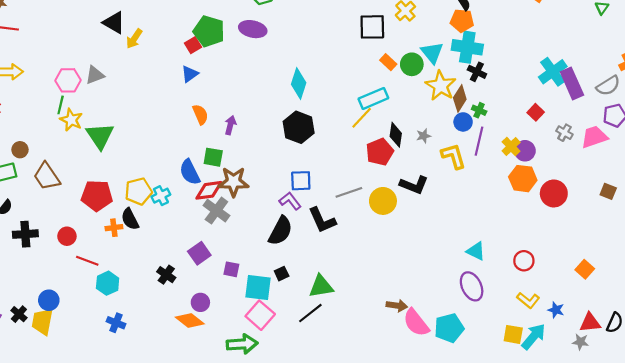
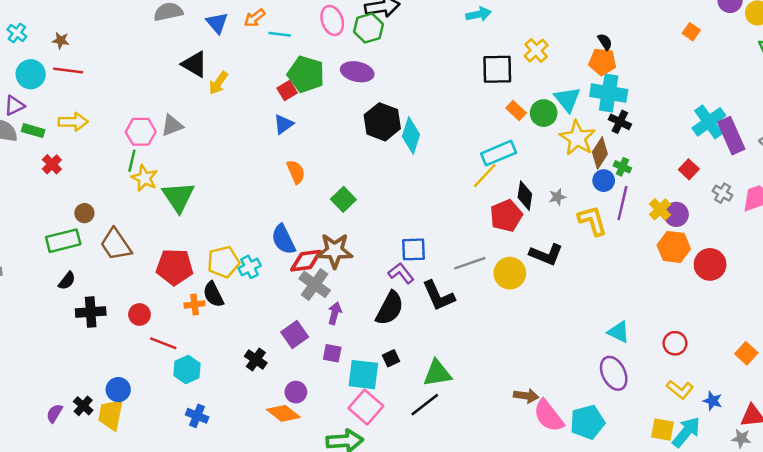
purple arrow: (230, 125) -> (335, 313), moved
black hexagon: (299, 127) -> (382, 122), moved
green square: (213, 157) -> (343, 199), moved, turned 36

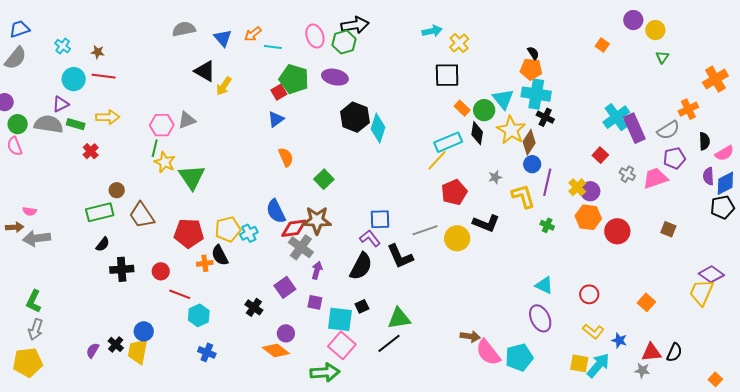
yellow cross: (536, 50) -> (459, 43), moved
green cross: (622, 167) -> (547, 225), moved
black diamond: (525, 196) -> (477, 133), moved

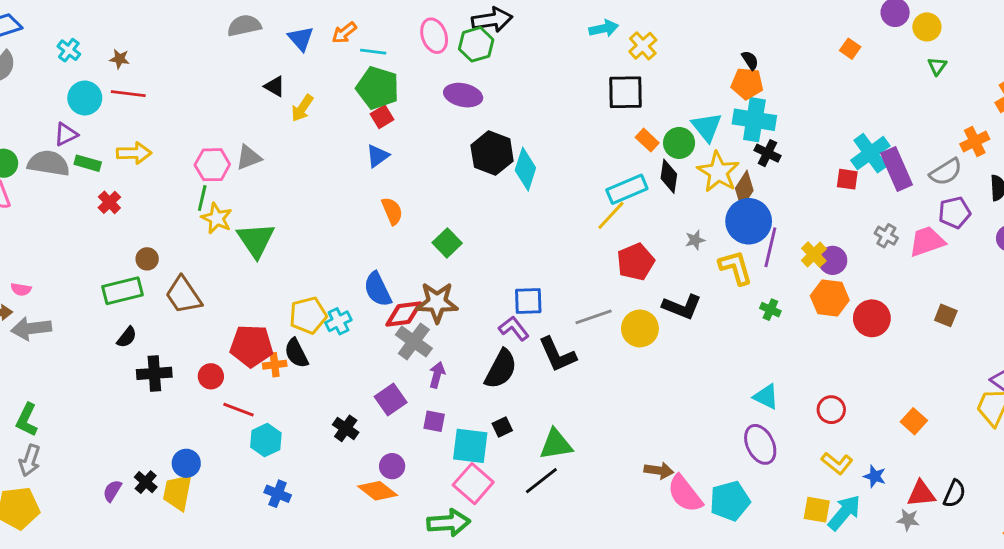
black triangle: (205, 71) -> (275, 86), size x0.7
green pentagon: (294, 79) -> (378, 88), moved
red square: (600, 155) -> (847, 179), moved, turned -35
blue circle: (532, 164) -> (749, 221), size x1.8
red pentagon: (189, 233) -> (251, 346), moved

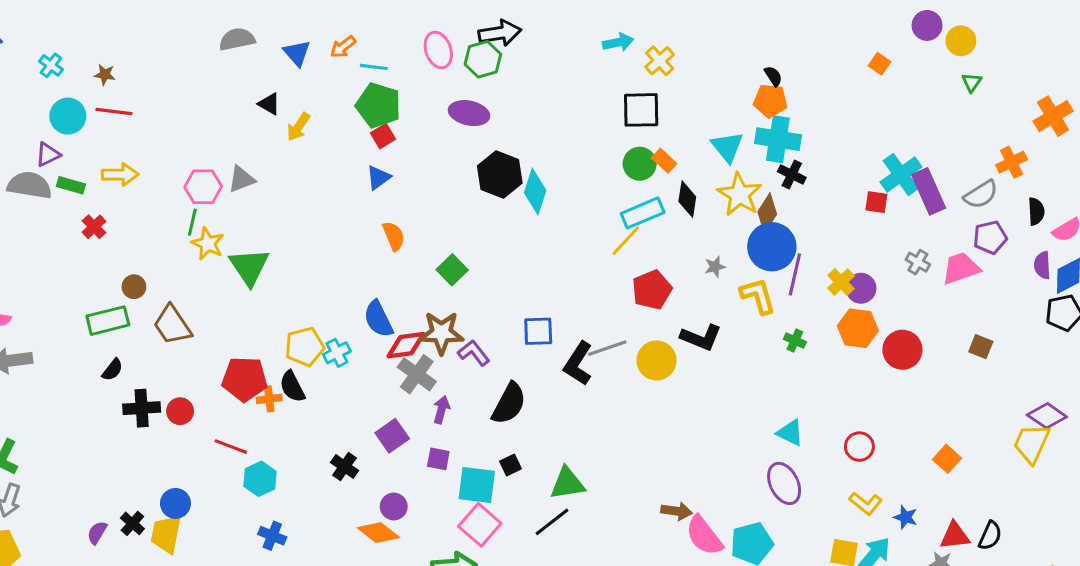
green circle: (679, 143) -> (640, 164), moved
purple L-shape: (514, 328) -> (474, 353), moved
black L-shape: (557, 355) -> (578, 364), moved, turned 57
red circle: (211, 376) -> (180, 411), moved

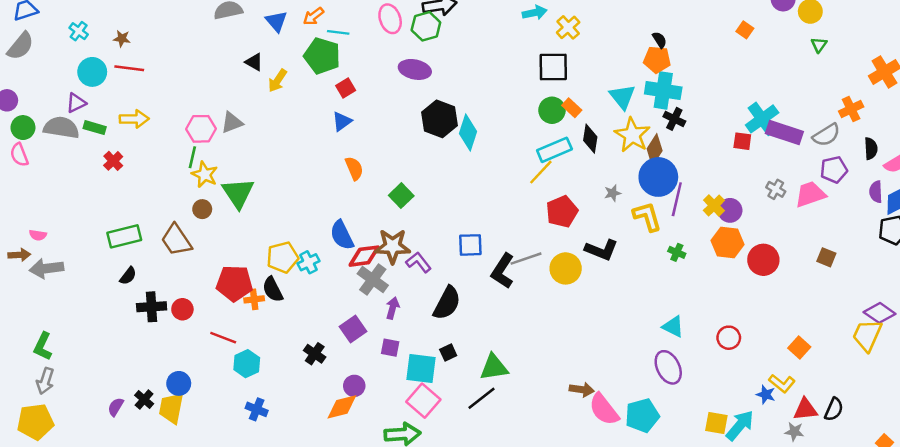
green pentagon: (378, 105) -> (322, 56), moved
purple rectangle: (929, 191) -> (784, 132), turned -48
brown circle: (134, 287) -> (202, 209), moved
yellow L-shape: (866, 503) -> (782, 383), moved
orange diamond: (378, 533) -> (342, 407), turned -52

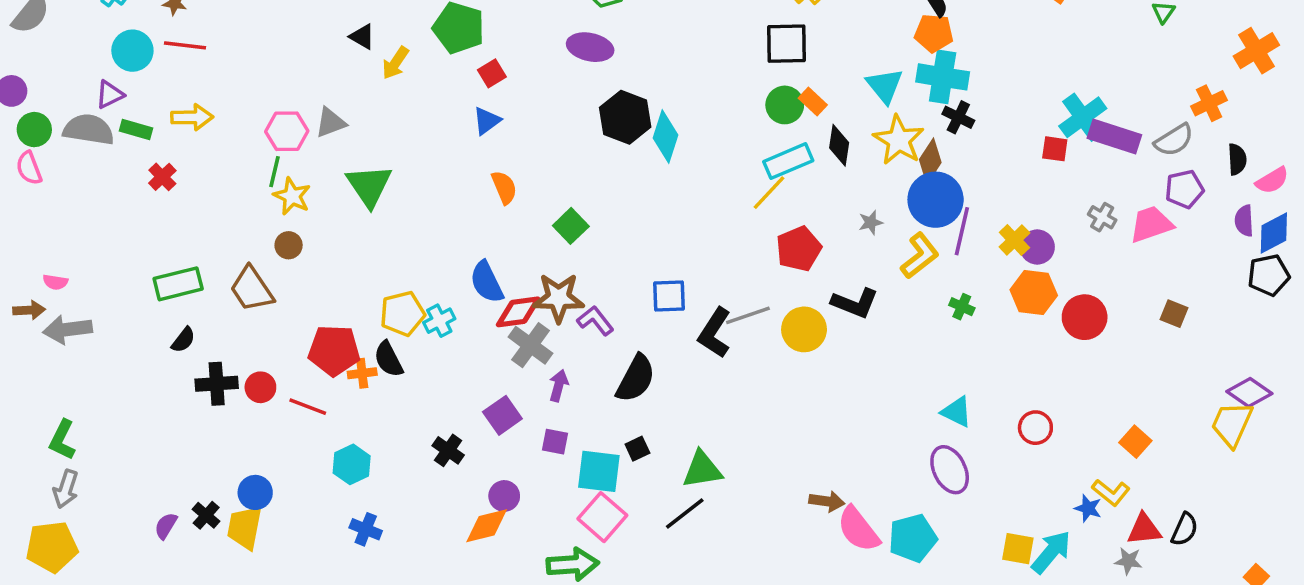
green triangle: (238, 193) -> (369, 186), moved
yellow L-shape: (647, 217) -> (920, 256), turned 68
red line: (223, 338) -> (308, 407), moved

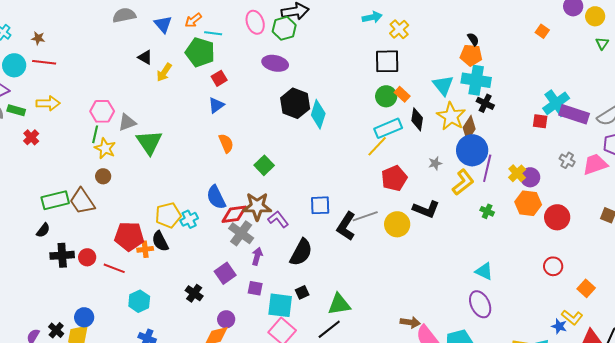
gray triangle: (331, 123) -> (127, 122), moved
green rectangle: (178, 284) -> (55, 200), moved
red circle: (1035, 428) -> (553, 266), moved

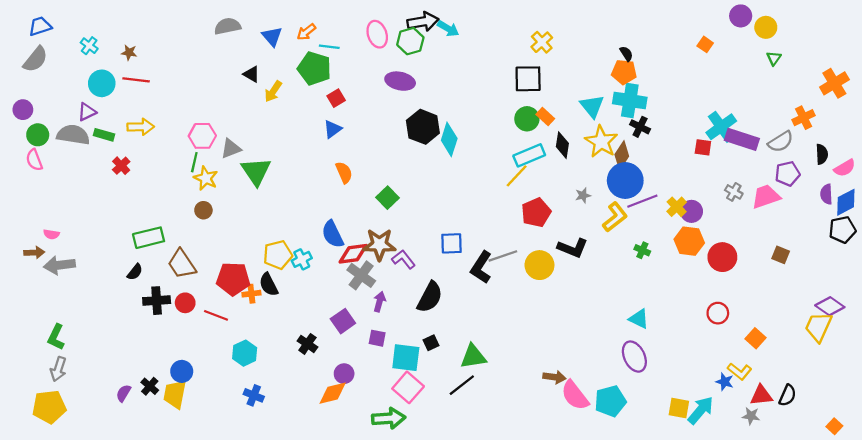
cyan arrow: (372, 17) -> (448, 28), moved, turned 42
purple line: (487, 168) -> (642, 201), turned 56
brown trapezoid: (82, 201) -> (182, 264), moved

